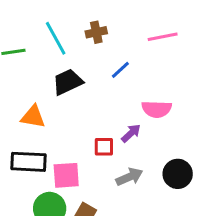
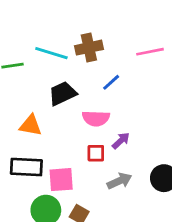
brown cross: (96, 32) -> (89, 48), size x1.4
cyan line: (56, 38) -> (51, 53), turned -44
pink semicircle: (157, 109) -> (96, 118), moved

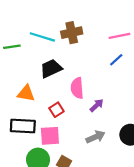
blue line: (111, 82) -> (116, 60), moved
pink semicircle: (96, 118) -> (77, 88), turned 84
red square: (96, 153) -> (56, 110), moved, turned -32

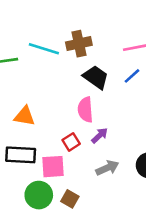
black trapezoid: (51, 68) -> (96, 77), moved, turned 60
purple arrow: (97, 105) -> (100, 135), moved
red square: (56, 110) -> (71, 142), moved

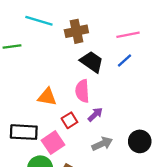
cyan line: (44, 49) -> (39, 21), moved
orange triangle: (25, 116) -> (47, 97), moved
pink square: (53, 167) -> (53, 143), turned -30

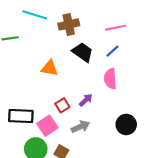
pink semicircle: (82, 91) -> (110, 79), moved
orange triangle: (47, 97) -> (50, 68), moved
gray arrow: (102, 144) -> (80, 127), moved

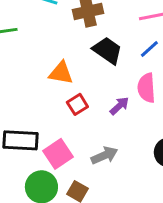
purple arrow: (86, 100) -> (119, 106), moved
red square: (62, 105) -> (77, 104), moved

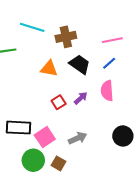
orange triangle: (61, 73) -> (49, 69), moved
purple arrow: (119, 106) -> (81, 98), moved

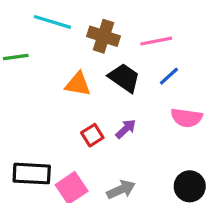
brown cross: (66, 37) -> (104, 36), turned 30
pink line: (112, 40) -> (156, 41), moved
pink semicircle: (107, 91) -> (187, 118), moved, turned -78

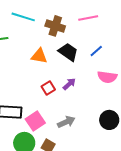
pink line: (156, 41) -> (88, 18), moved

